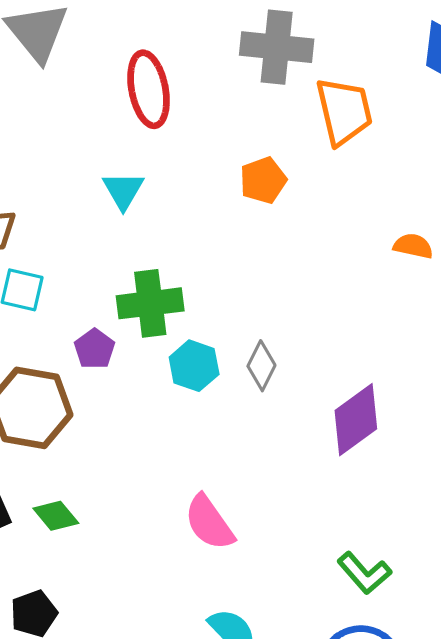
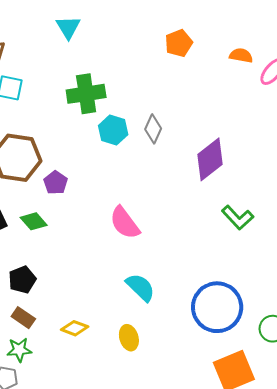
orange pentagon: (263, 180) -> (179, 43), moved
purple pentagon: (95, 349) -> (56, 183), moved
green L-shape: (364, 573) -> (238, 218), moved

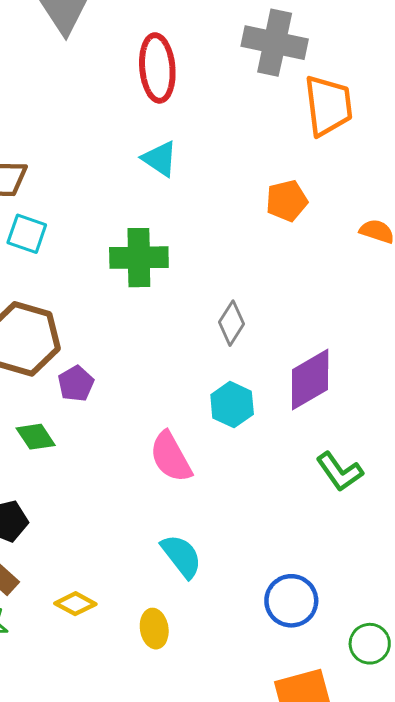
cyan triangle: (68, 27) -> (160, 159), moved, turned -32
cyan hexagon: (113, 130) -> (232, 405), moved
blue circle: (217, 307) -> (291, 601), size x0.7

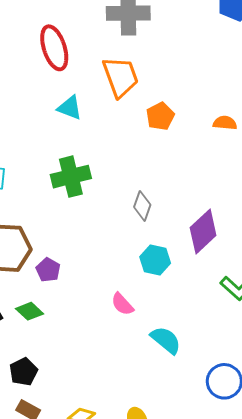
orange trapezoid: (328, 106) -> (121, 77), moved
pink semicircle: (171, 457) -> (122, 304), size x0.7
cyan semicircle: (181, 556) -> (166, 340), moved

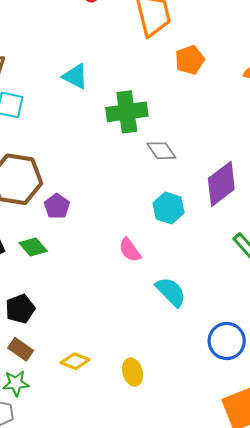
cyan triangle: (70, 108) -> (75, 76), moved
green cross: (71, 177) -> (127, 112), moved
gray diamond: (142, 206) -> (161, 151), turned -60

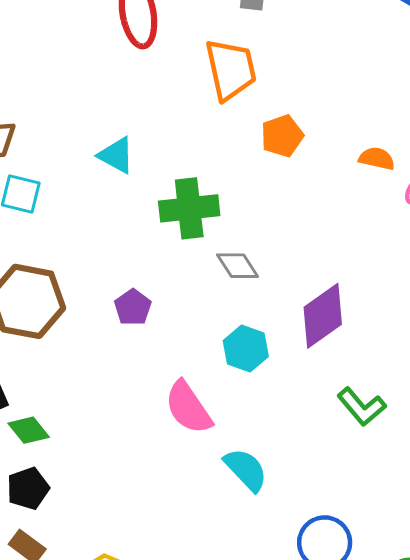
purple pentagon: (57, 206) -> (133, 307), moved
green diamond: (33, 247) -> (29, 430), moved
pink semicircle: (130, 250) -> (188, 408), size x1.5

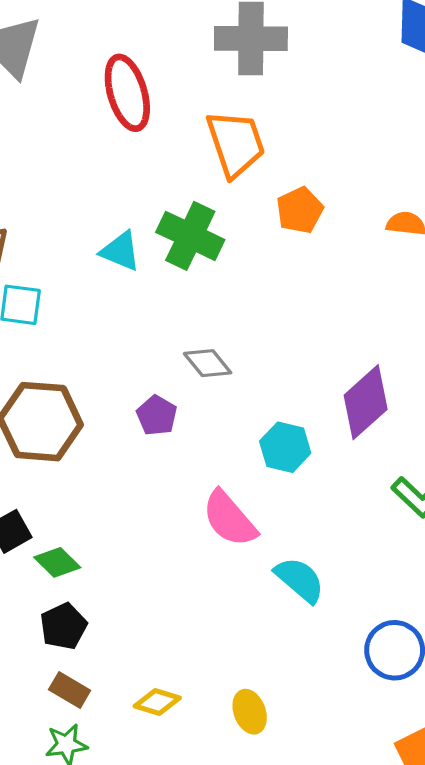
green cross: (189, 208) -> (190, 236), moved, turned 38
gray diamond: (238, 266) -> (208, 363), moved

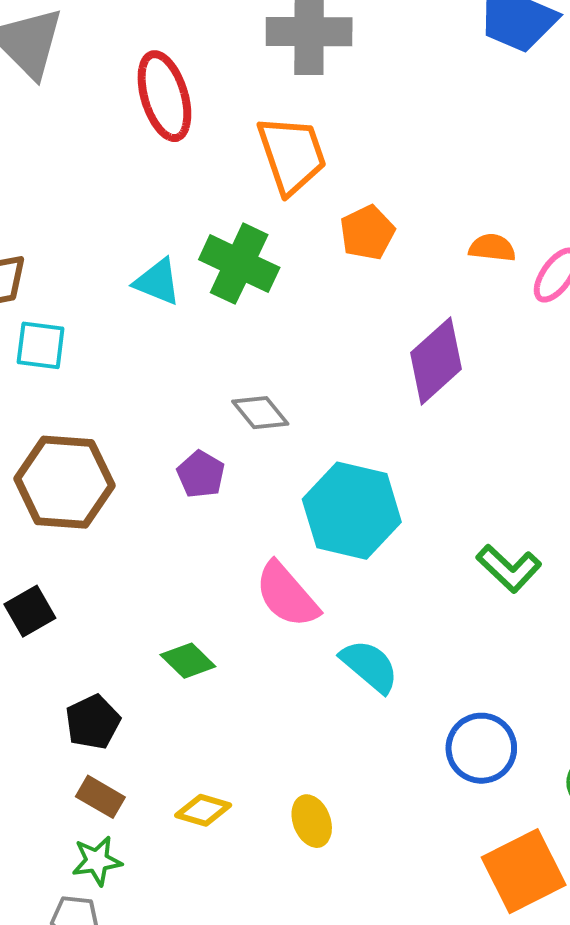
purple diamond: (366, 402) -> (436, 361), moved
cyan hexagon: (285, 447) -> (352, 511), size x1.6
green diamond: (57, 562) -> (188, 661), moved

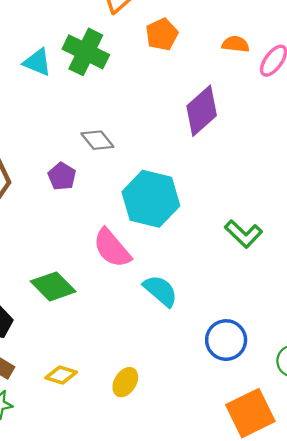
green diamond: (188, 661) -> (53, 286), size x1.4
yellow ellipse: (312, 821) -> (125, 382), turned 52

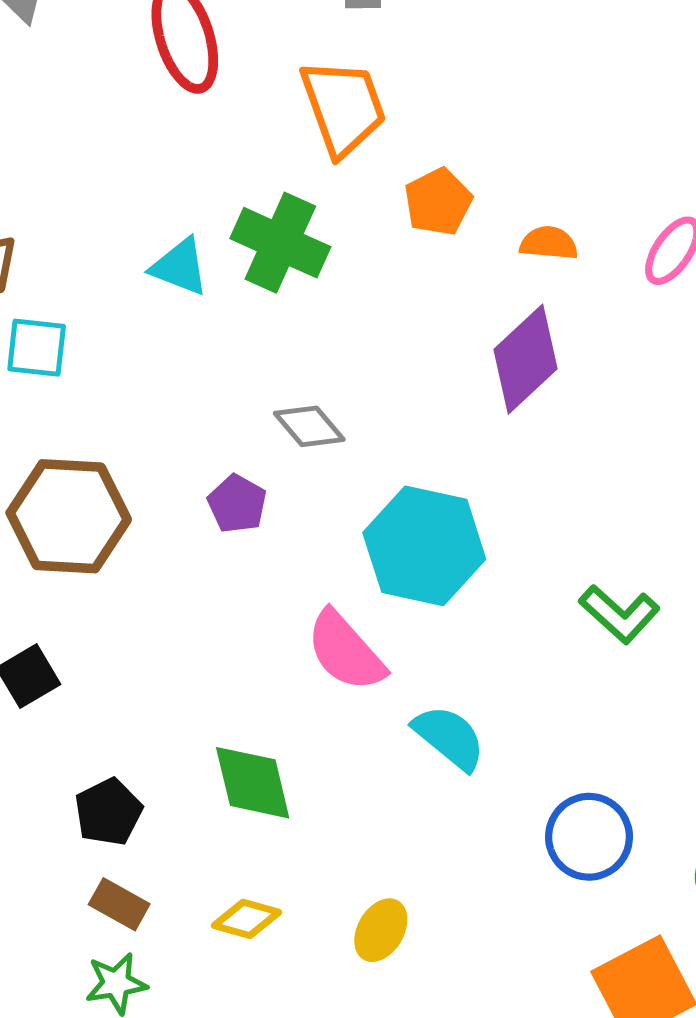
orange semicircle: (236, 44) -> (549, 243), moved
green diamond: (53, 286) -> (253, 783), moved, turned 33

